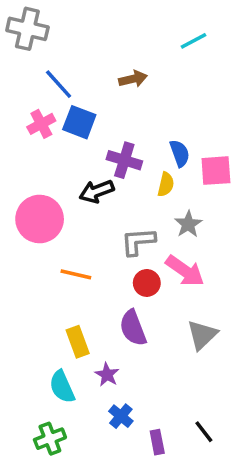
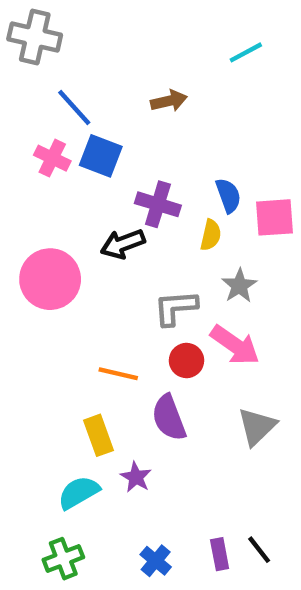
pink cross: (41, 124) -> (52, 158), turned -36
orange line: (76, 274) -> (118, 374), moved
cyan semicircle: (62, 387) -> (79, 493), turned 84
blue cross: (121, 416) -> (156, 561), moved
purple rectangle: (157, 442) -> (220, 554), moved

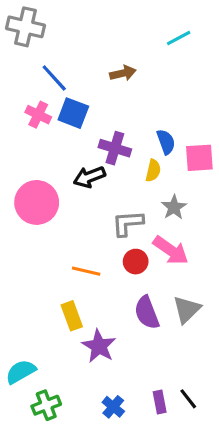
purple semicircle: (169, 418) -> (147, 313), moved
purple star: (136, 477) -> (99, 346), size x1.5
cyan semicircle: (79, 493) -> (21, 372), moved

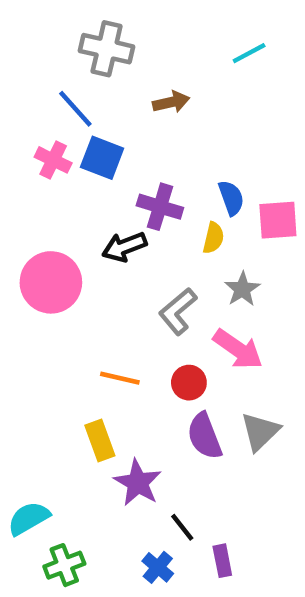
gray cross: (25, 27) -> (107, 49), moved
gray L-shape: (128, 223) -> (178, 311), turned -36
red circle: (136, 262) -> (189, 383), moved
black line: (188, 399) -> (182, 527), moved

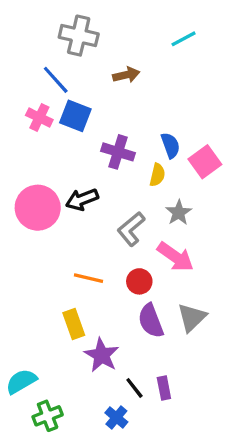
pink square: (278, 220) -> (205, 162), turned -32
black arrow: (124, 247) -> (82, 199), moved
purple rectangle: (222, 561) -> (164, 388), moved

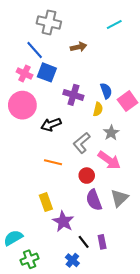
pink circle: (38, 208) -> (22, 105), moved
orange line: (89, 278) -> (53, 162), moved

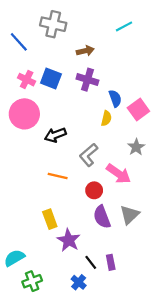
blue line: (35, 50) -> (19, 42), moved
purple cross: (73, 95) -> (87, 80), moved
gray star: (111, 133) -> (136, 147), moved

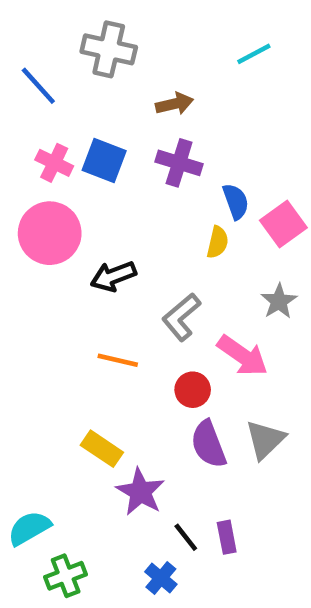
yellow rectangle: (50, 219) -> (102, 449), turned -36

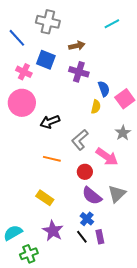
blue square: (104, 161) -> (46, 60), moved
purple semicircle: (208, 444) -> (92, 196), turned -30
purple star: (140, 492) -> (53, 231), moved
blue cross: (161, 578) -> (87, 219), moved

